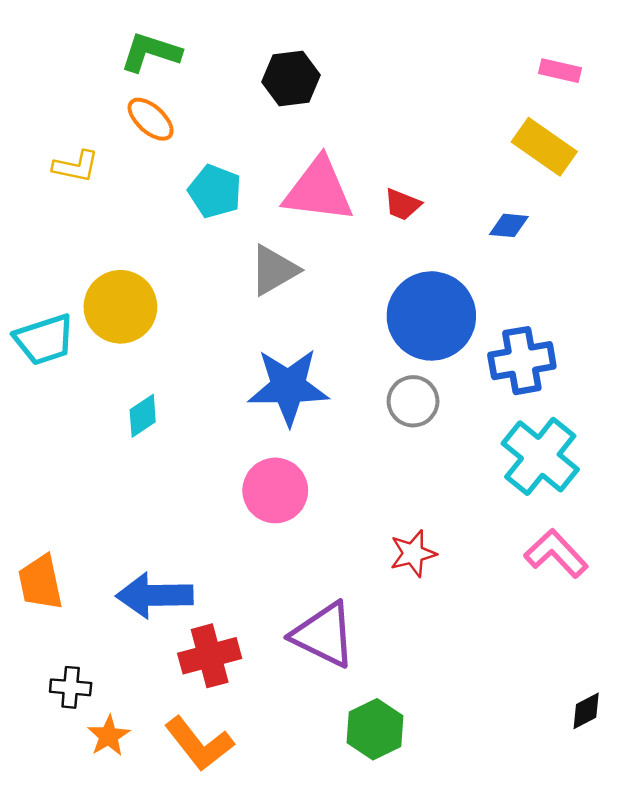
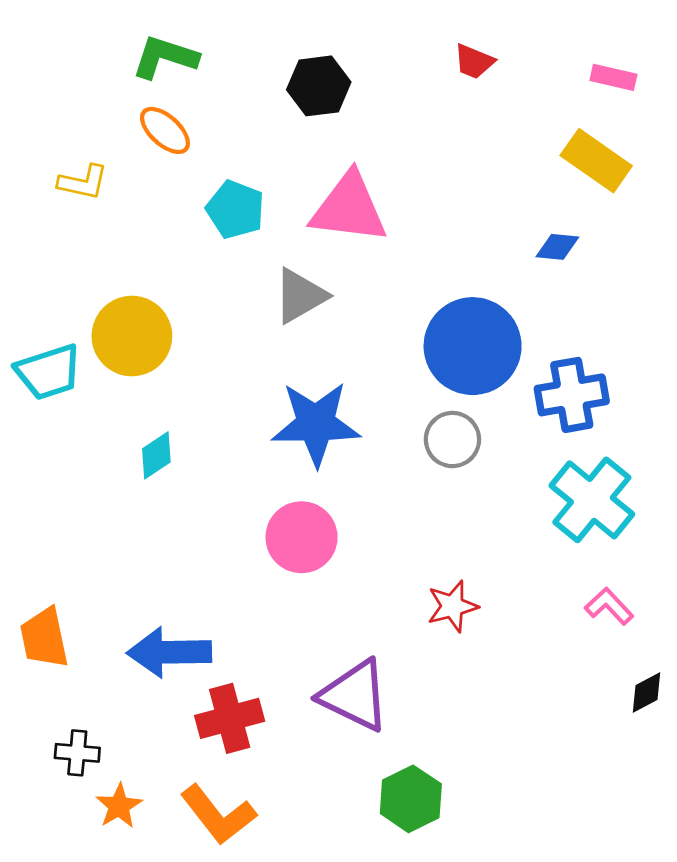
red trapezoid: (403, 204) -> (474, 61), moved
pink L-shape: (556, 553) -> (609, 606), size x0.7
black diamond: (586, 711) -> (646, 692), moved

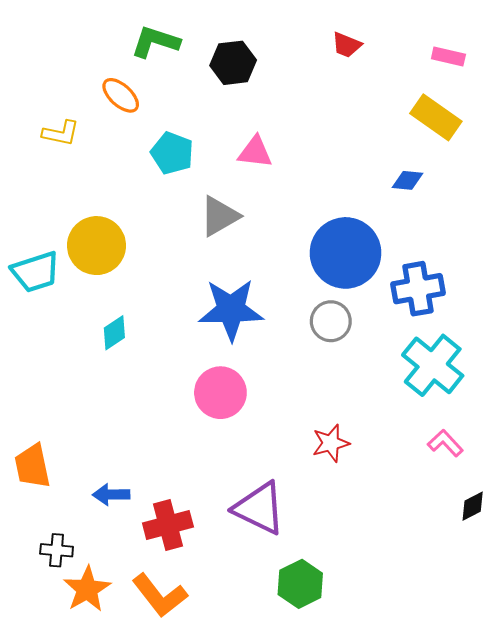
green L-shape: (165, 57) -> (155, 42), moved
pink triangle: (349, 208) -> (255, 152), size x0.6
blue arrow: (169, 652) -> (111, 495), moved, size x0.6
orange star: (119, 806) -> (87, 589), size x1.4

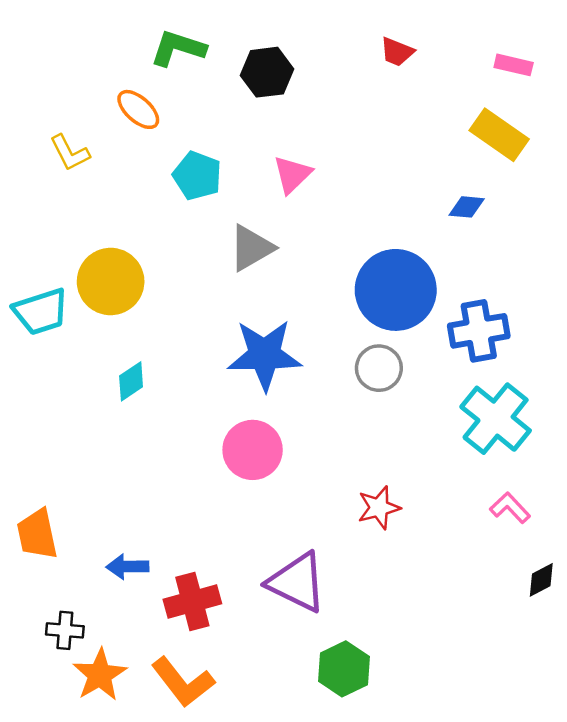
yellow L-shape: (61, 133) -> (70, 153), turned 51
pink triangle: (255, 152) -> (292, 174), turned -51

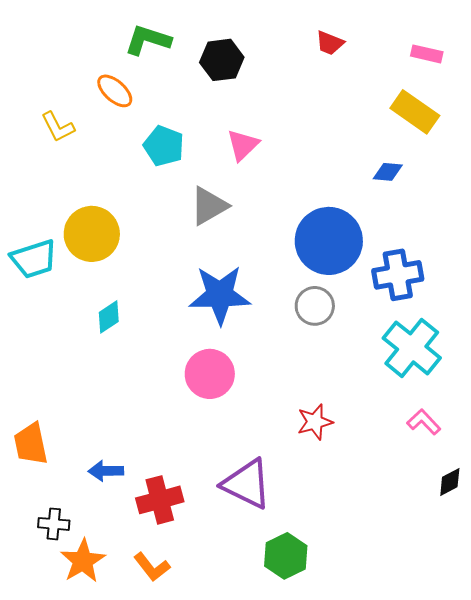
orange L-shape: (183, 682) -> (152, 567), size x0.7

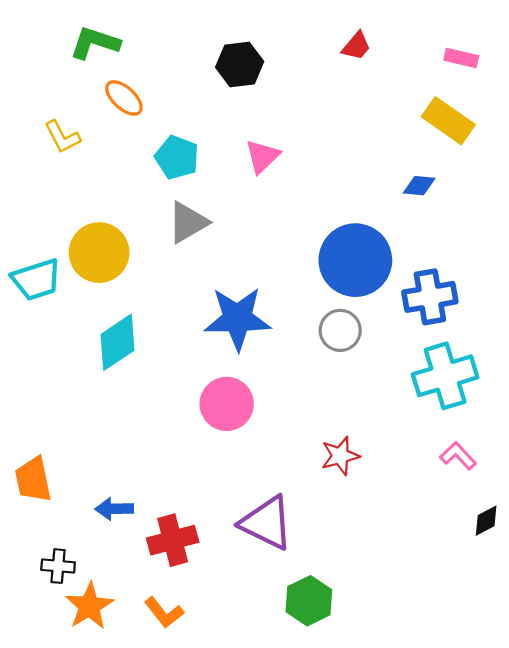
green L-shape: (148, 40) -> (95, 43), moved
red trapezoid: (330, 43) -> (356, 46), turned -72
gray triangle: (209, 206) -> (188, 222), moved
cyan diamond: (109, 317) -> (117, 342), size x1.6
cyan cross: (412, 348) -> (445, 376), turned 34

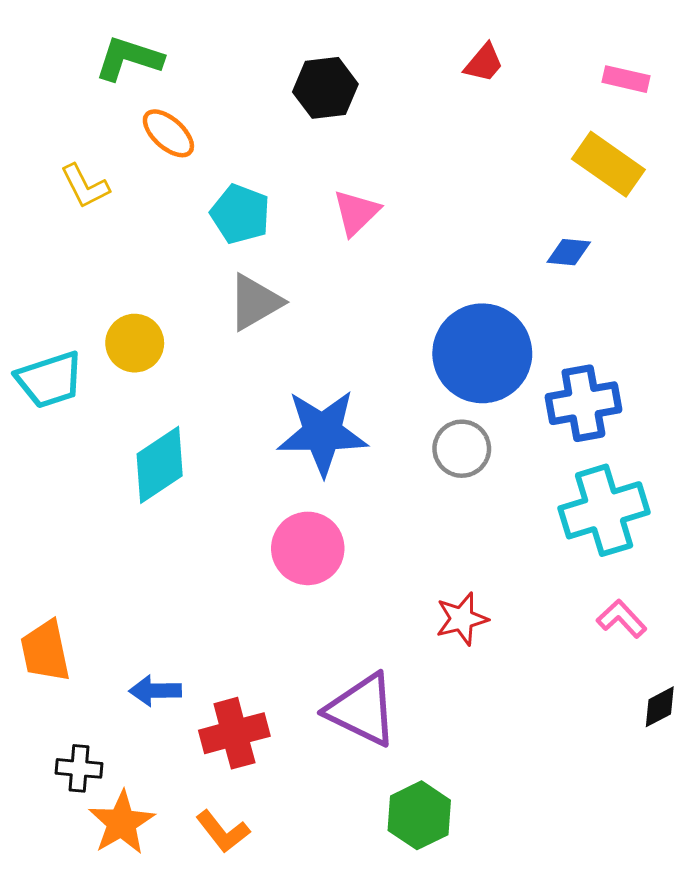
yellow circle: (99, 253) -> (135, 343), size x0.7

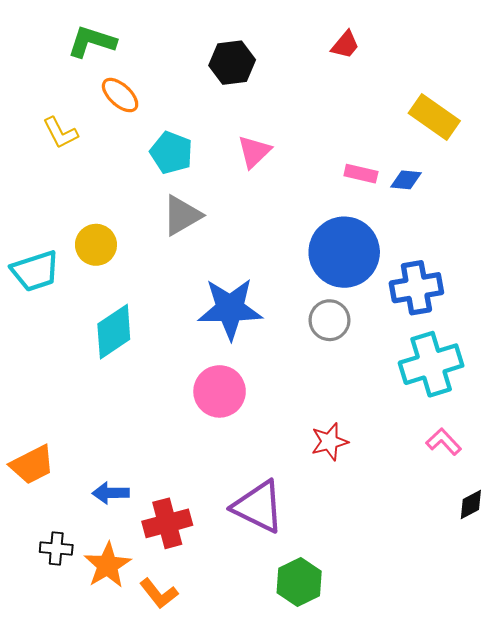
pink rectangle: (626, 79) -> (361, 174), moved
orange trapezoid: (45, 651) -> (32, 465), turned -105
orange star: (122, 823) -> (108, 565), moved

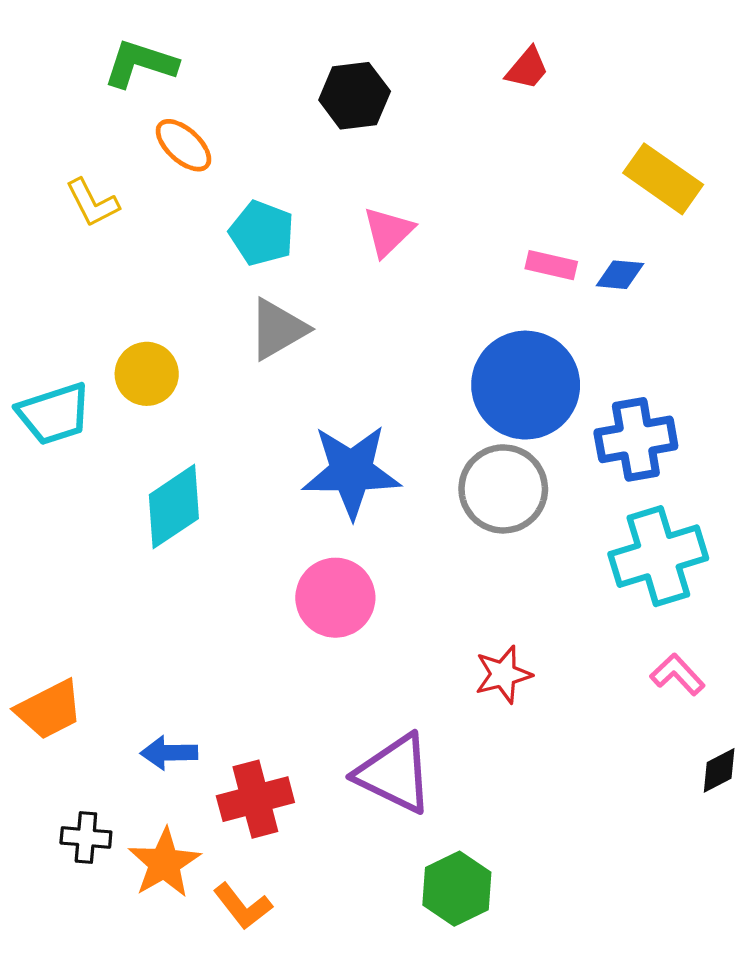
gray circle: (330, 320) -> (503, 489), size x1.4

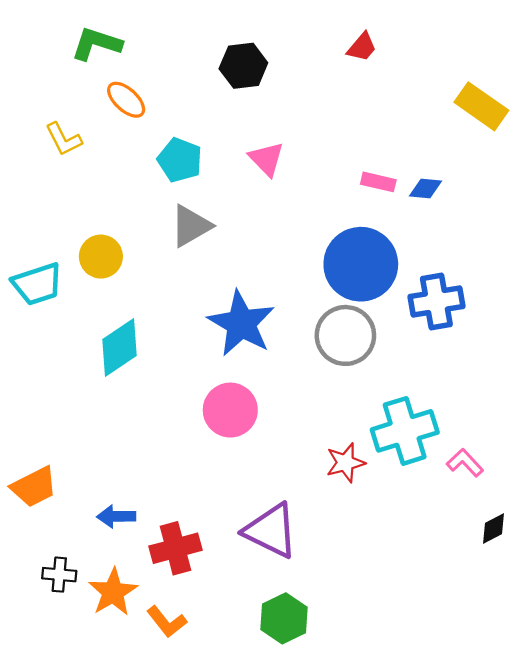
yellow rectangle: (663, 179) -> (481, 106), moved
pink triangle: (388, 232) -> (266, 159), turned -30
blue star: (351, 471) -> (241, 323), turned 30
cyan cross: (658, 556) -> (405, 431), moved
green hexagon: (457, 889) -> (284, 618), moved

